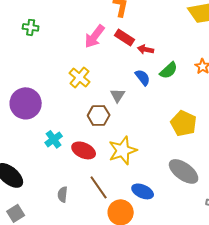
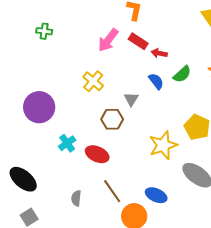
yellow star: (123, 150) -> (163, 145), moved

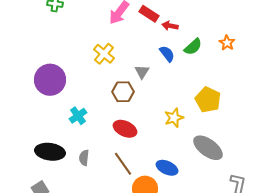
yellow star: (163, 145) -> (174, 118), size x0.7
red ellipse: (97, 154) -> (125, 129), moved
black ellipse: (23, 179) -> (50, 152), moved, turned -32
gray semicircle: (76, 198) -> (84, 158), moved

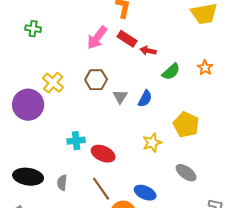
yellow cross: (104, 54) -> (53, 83), moved
blue semicircle: (167, 54) -> (145, 99), moved, turned 66
brown hexagon: (123, 92) -> (96, 80), moved
cyan cross: (78, 116) -> (76, 141), moved, turned 30
gray ellipse: (208, 148) -> (186, 173), size x0.7

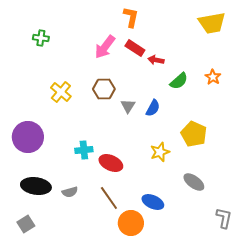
purple circle: (28, 105) -> (28, 137), moved
gray semicircle: (62, 183) -> (70, 192), turned -112

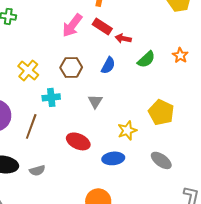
gray triangle: (128, 106) -> (95, 101), moved
blue semicircle: (153, 108) -> (108, 65), moved
cyan cross: (84, 150) -> (51, 97), moved
brown line: (109, 198) -> (31, 126), moved, turned 55
blue ellipse: (153, 202) -> (113, 158), moved, turned -30

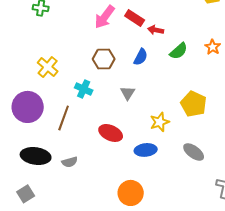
yellow cross: (28, 70) -> (48, 67), moved
cyan cross: (51, 97) -> (84, 89), turned 30

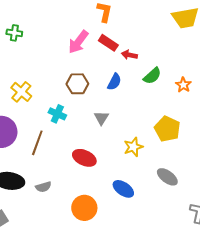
orange star: (213, 47) -> (183, 85), moved
blue ellipse: (146, 150) -> (123, 189), moved, turned 40
orange circle: (131, 193) -> (84, 208), moved

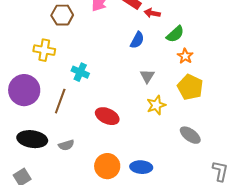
brown hexagon: (77, 84) -> (62, 15), moved
orange star: (183, 85) -> (185, 56), moved
yellow cross: (21, 92) -> (44, 50), turned -30
gray triangle: (101, 118) -> (147, 76), moved
blue ellipse: (123, 189) -> (141, 167), moved, turned -30

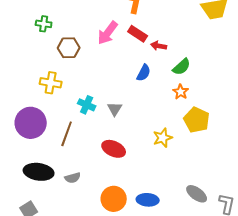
orange star: (185, 56) -> (181, 92), moved
gray triangle: (147, 76) -> (115, 109), moved
gray ellipse: (190, 135) -> (197, 194), moved

